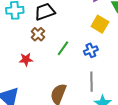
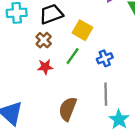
yellow square: (100, 24) -> (82, 30), moved
red star: (26, 59) -> (45, 67), moved

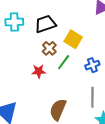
brown cross: (44, 40) -> (49, 48), moved

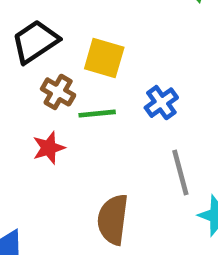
green line: (64, 62) -> (97, 114), turned 63

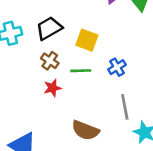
brown cross: (58, 92) -> (50, 61), moved
brown semicircle: (113, 219) -> (85, 130), turned -80

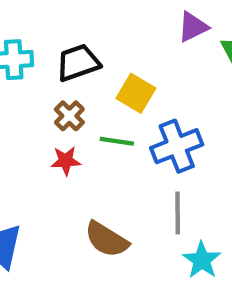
blue cross: (117, 67) -> (177, 146), size x1.6

